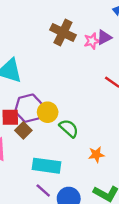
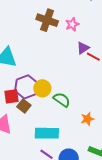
purple triangle: (104, 37) -> (83, 48), moved

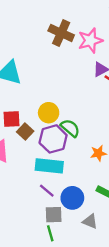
pink star: (72, 24) -> (90, 40), size x1.5
purple hexagon: (26, 87) -> (53, 139), moved

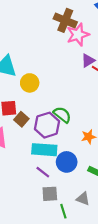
brown cross: (61, 33) -> (65, 20), moved
yellow circle: (49, 113) -> (30, 83), moved
blue circle: (72, 198) -> (67, 162), moved
green line: (50, 233) -> (63, 211), moved

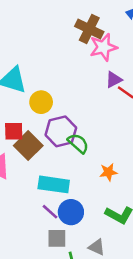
brown square: (21, 119) -> (28, 146), size x1.5
purple hexagon: (47, 125) -> (61, 131), moved
blue circle: (67, 162) -> (71, 212), moved

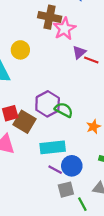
yellow circle: (41, 102) -> (20, 50), moved

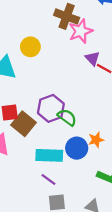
purple triangle: (79, 52) -> (92, 58), turned -40
blue circle: (72, 166) -> (77, 148), moved

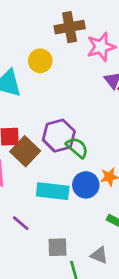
brown cross: (67, 16) -> (70, 27), moved, turned -35
purple line: (49, 179) -> (21, 223), moved

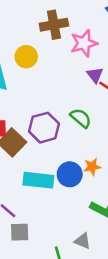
green semicircle: (77, 148) -> (81, 118), moved
gray square: (57, 247) -> (20, 232), moved

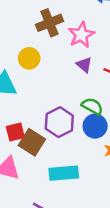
purple triangle: (95, 75) -> (84, 65), moved
blue circle: (70, 174) -> (95, 126), moved

